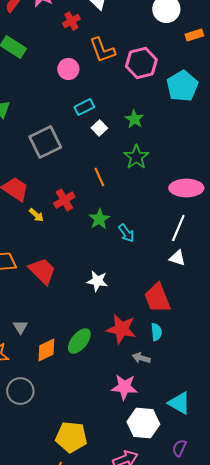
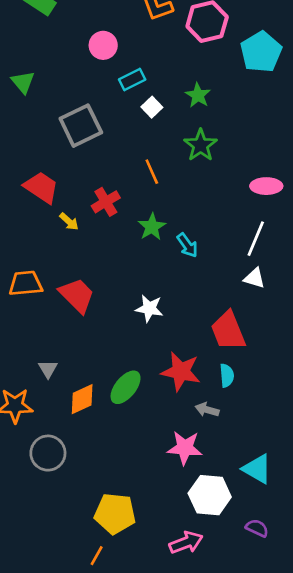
pink circle: (68, 69) -> (103, 45), moved
pink ellipse: (186, 188) -> (266, 186), size x0.7
purple semicircle: (179, 448) -> (257, 528), turned 90

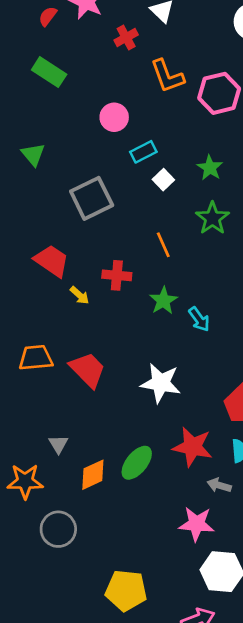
red cross: (106, 202) -> (117, 275), turned 36
white star: (149, 308) -> (161, 383), size x1.4

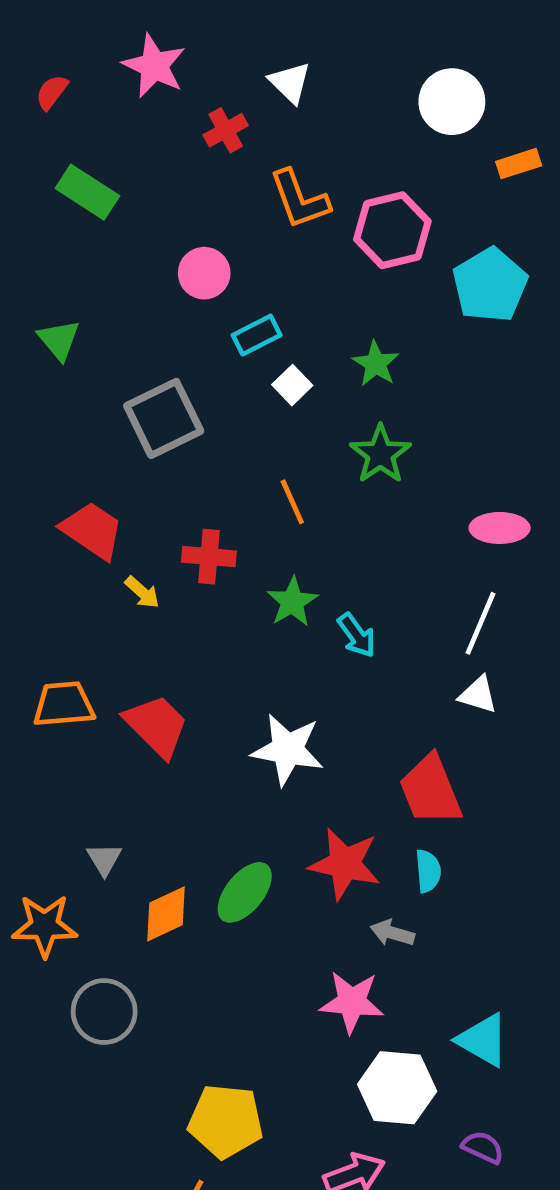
red semicircle: (48, 16) -> (52, 92), moved

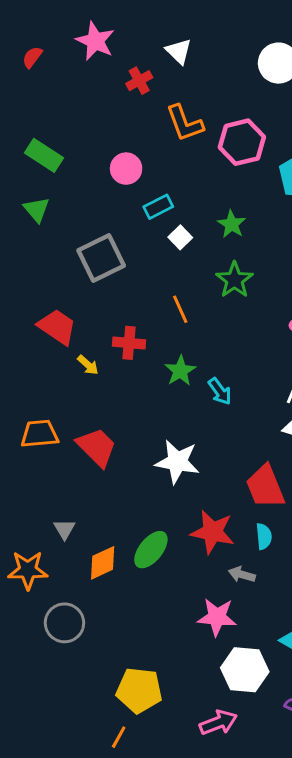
green rectangle: (87, 192) -> (44, 155), moved

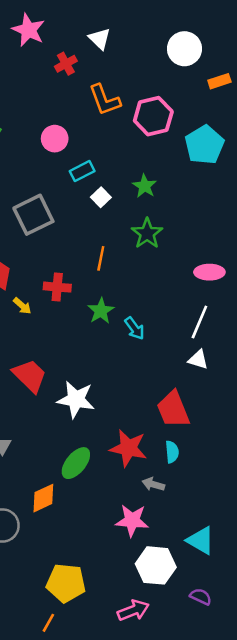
orange line: (180, 309) -> (101, 258), turned 35
white star: (177, 462) -> (76, 399), moved
orange diamond: (103, 563) -> (43, 498), moved

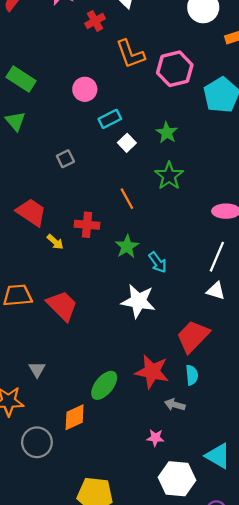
gray square: (33, 215) -> (65, 159), size x0.5
orange line: (101, 258) -> (127, 199), turned -40
white star: (76, 399) -> (138, 301), moved
red trapezoid: (173, 409) -> (193, 336), turned 66
pink star: (132, 520) -> (155, 438), size x0.6

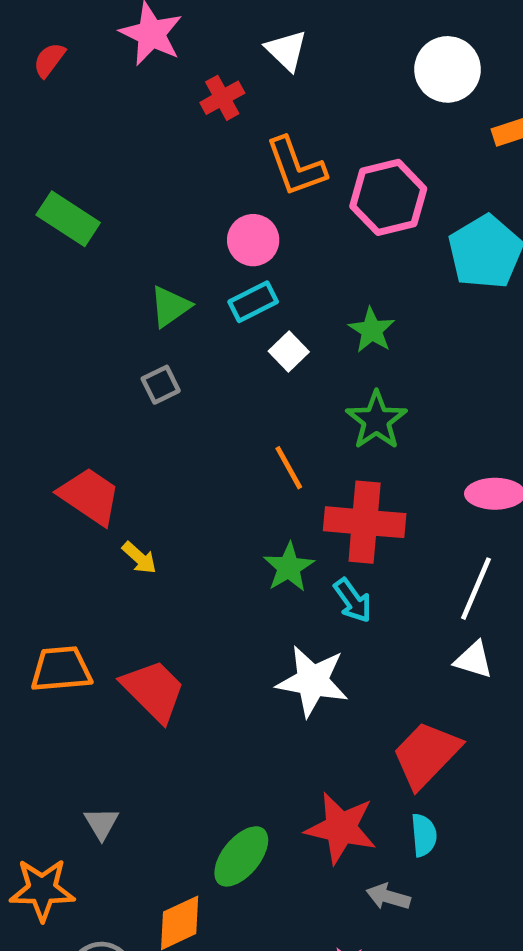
pink circle: (85, 89) -> (253, 240), moved
green triangle: (15, 121) -> (170, 306), moved, turned 35
red cross: (87, 225) -> (365, 522), moved, size x1.5

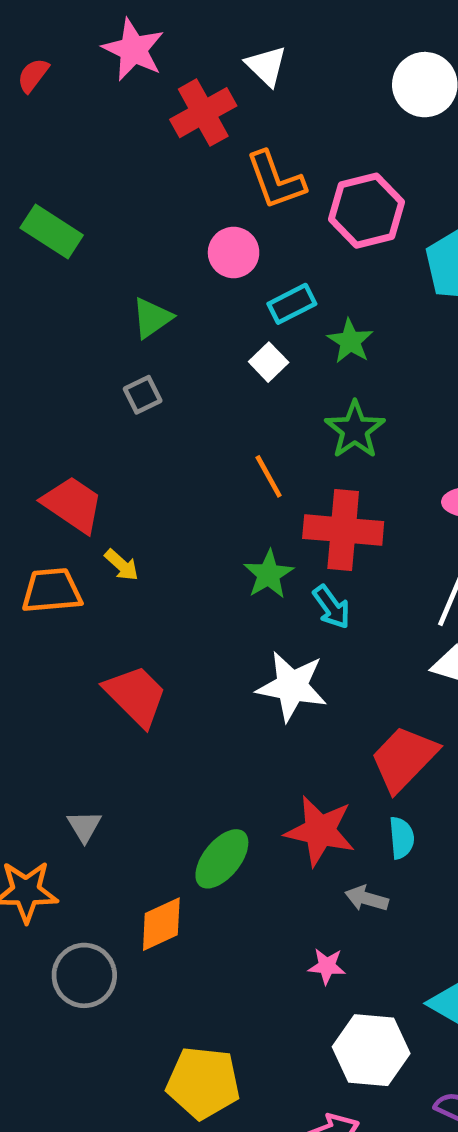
red cross: (222, 98) -> (203, 113), size x1.5
cyan rectangle: (253, 302) -> (292, 304), moved
orange trapezoid: (61, 669) -> (52, 591), moved

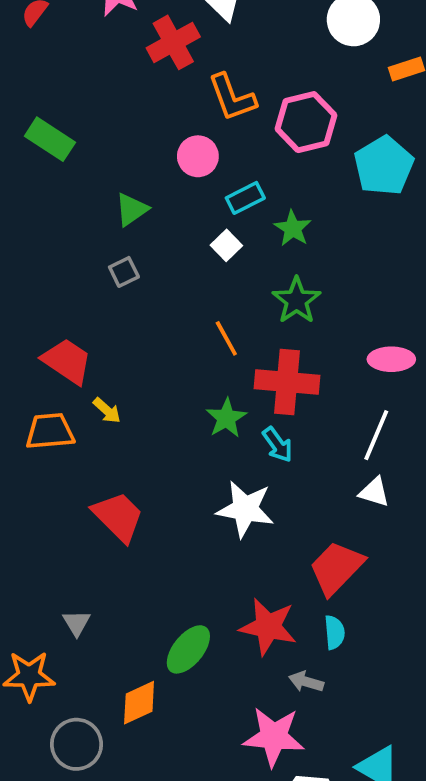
pink star: (327, 966) -> (274, 737), size x2.0

